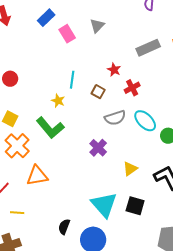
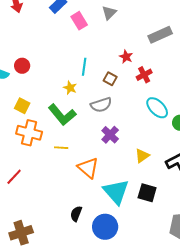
gray semicircle: (115, 118) -> (101, 105), moved
orange cross: (17, 146) -> (29, 133), turned -30
orange triangle: (37, 176) -> (88, 168), moved, turned 50
yellow line: (17, 213) -> (61, 148), moved

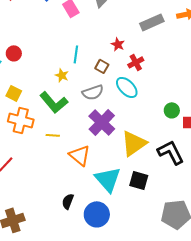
cyan ellipse: (157, 108) -> (127, 87), moved
purple cross: (110, 135) -> (102, 122), size x1.5
yellow triangle: (142, 156) -> (134, 143), size x1.8

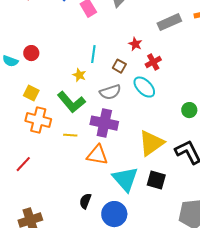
purple cross: (102, 122) -> (104, 123), moved, turned -32
orange triangle: (80, 155) -> (97, 155), turned -30

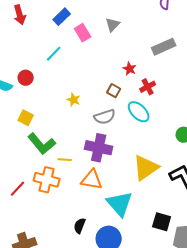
cyan line: (93, 54) -> (54, 54), moved, turned 36
green L-shape: (71, 102) -> (42, 144), moved
orange cross: (38, 120) -> (47, 180), moved
black square: (156, 180) -> (162, 222), moved

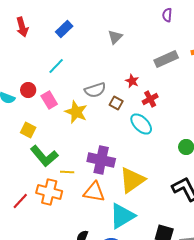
pink rectangle: (83, 33) -> (49, 100), moved
yellow star: (74, 100) -> (76, 112), size x1.6
gray semicircle: (105, 117) -> (95, 90), moved
yellow triangle: (146, 168) -> (132, 180), moved
cyan triangle: (120, 204) -> (122, 216), turned 40

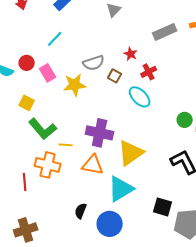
yellow star: (76, 112) -> (75, 85), turned -30
red line: (20, 201) -> (25, 182), moved, turned -48

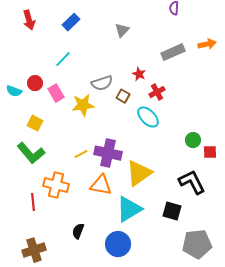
green L-shape: (43, 129) -> (31, 153), moved
yellow line: (66, 145) -> (81, 154), moved, turned -32
black square: (163, 207) -> (172, 211), moved
black semicircle: (81, 211) -> (78, 231), moved

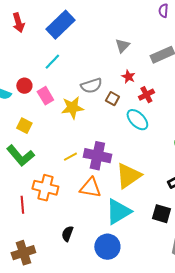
blue rectangle: (71, 22) -> (60, 25), size x1.6
gray triangle: (122, 30) -> (122, 46), moved

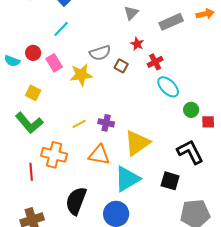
cyan ellipse: (137, 120) -> (168, 87), moved
purple cross: (97, 156) -> (106, 123), size x0.6
black semicircle: (67, 234) -> (76, 201), size x1.8

